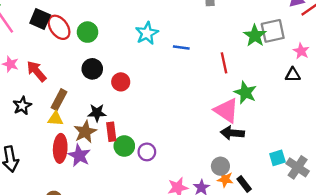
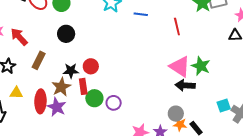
red circle: (121, 82) -> (91, 66), moved
green star: (245, 93) -> (201, 66), moved
yellow triangle: (55, 119) -> (16, 93), moved

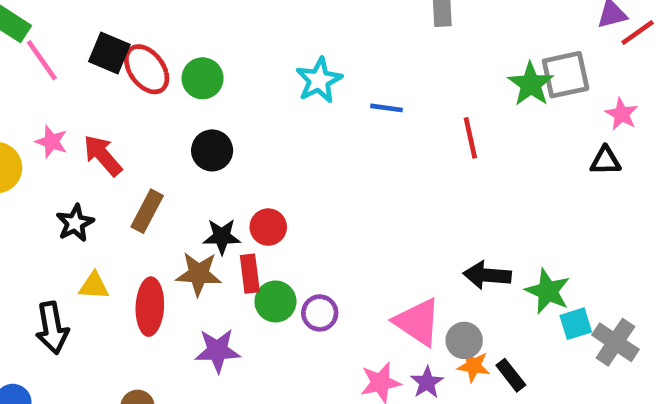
pink triangle: (180, 66) -> (418, 322), moved
green star: (201, 66) -> (548, 291), moved
brown star: (61, 87) -> (199, 274), turned 30
purple star: (57, 107) -> (217, 351), moved, turned -30

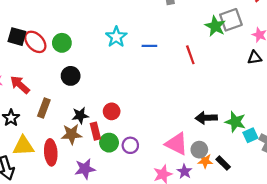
red circle: (268, 227) -> (112, 111), moved
yellow triangle: (94, 286) -> (23, 146), size x1.5

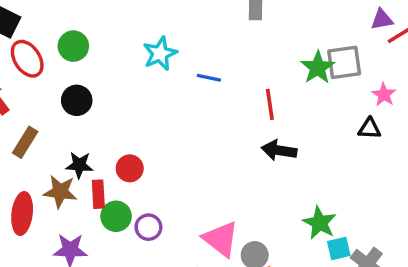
red ellipse: (35, 42) -> (27, 59), moved
black arrow: (206, 118) -> (279, 150), moved

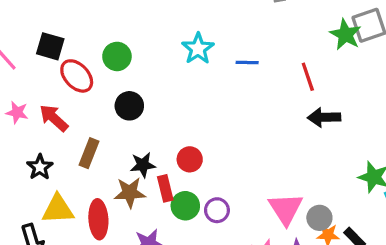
pink triangle: (221, 239) -> (286, 209), turned 30

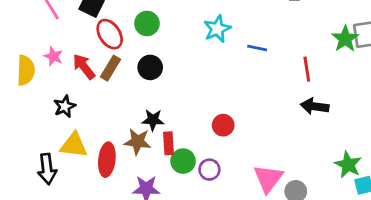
brown rectangle: (89, 153) -> (111, 68), moved
red circle: (190, 159) -> (223, 125), moved

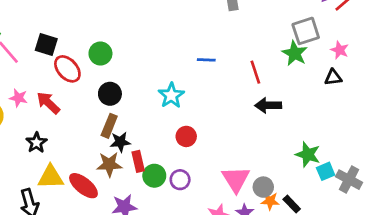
cyan star: (217, 29) -> (171, 95), moved
green star: (345, 39) -> (295, 53), moved
brown rectangle: (111, 68) -> (109, 126), moved
red ellipse: (107, 160) -> (83, 186), turned -48

